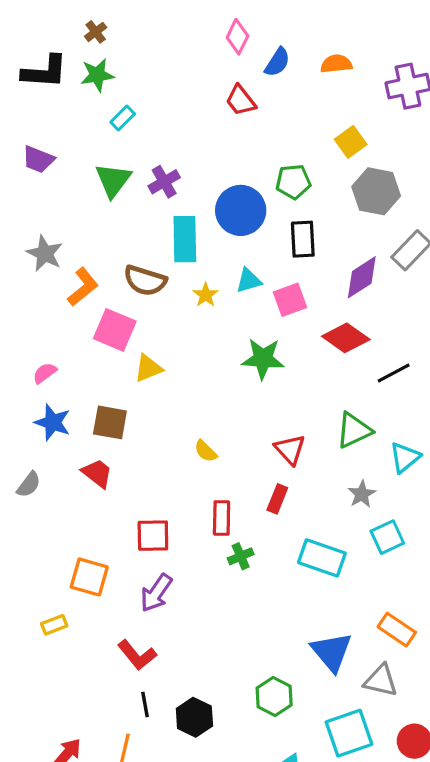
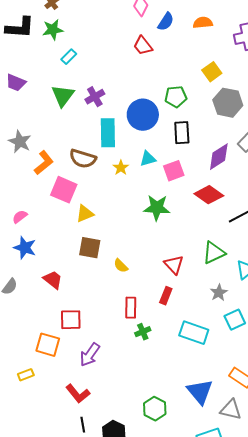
brown square: (110, 422) -> (90, 248), moved
red square: (153, 536) -> (71, 320), moved
green hexagon: (274, 697) -> (155, 409), moved

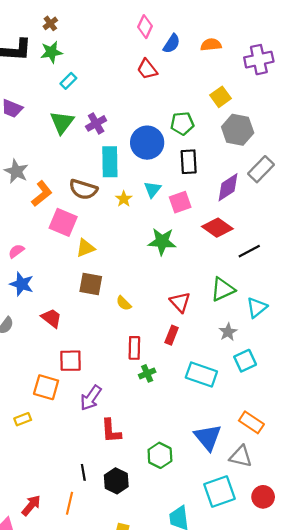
cyan triangle: (148, 159) -> (152, 189), turned -36
red L-shape: (78, 394) -> (111, 431), moved, turned 35

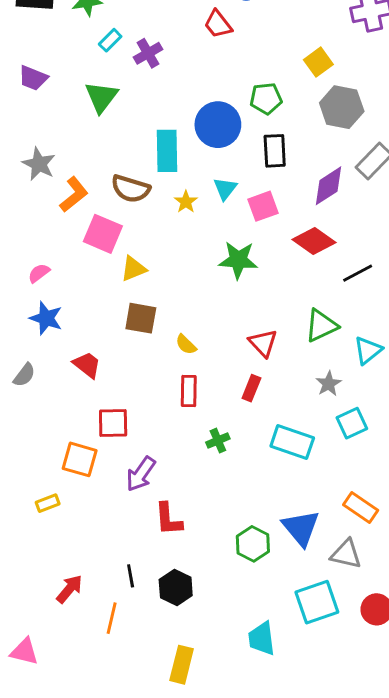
purple cross: (96, 123) -> (148, 53), moved
red rectangle: (134, 348) -> (189, 391), moved
green hexagon: (160, 455) -> (253, 544), moved
red arrow: (31, 505) -> (69, 589), moved

